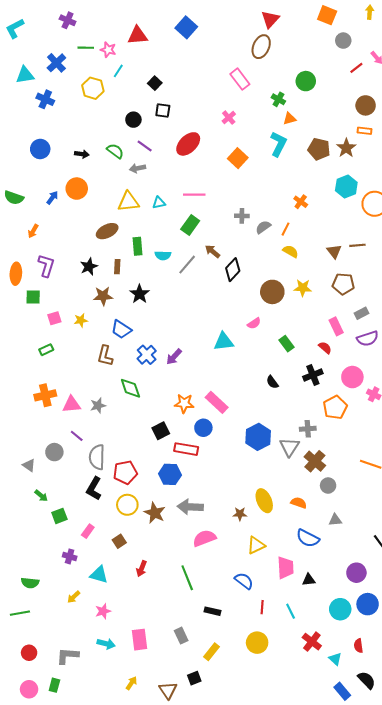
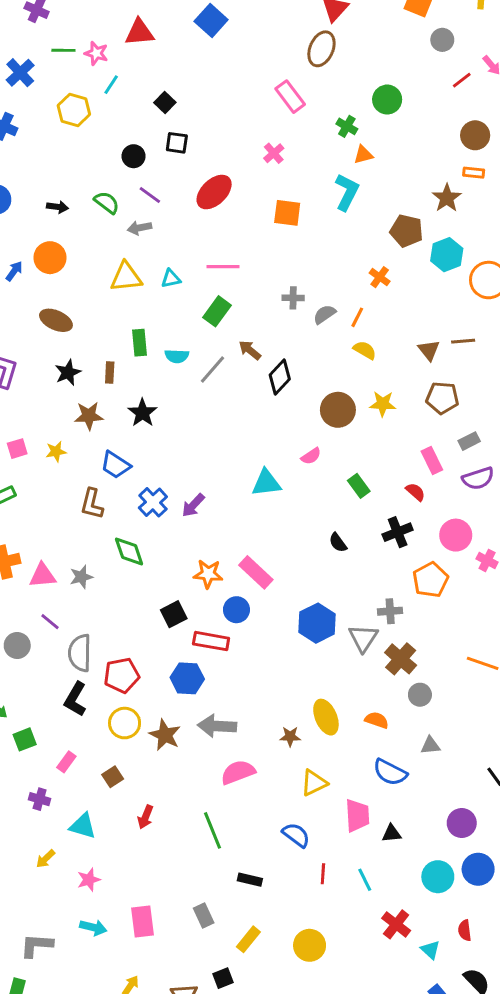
brown pentagon: (319, 149) -> (407, 231), moved
orange square: (238, 158) -> (287, 213), turned -36
brown ellipse: (107, 231) -> (56, 320), moved, turned 50
yellow circle: (257, 643) -> (310, 945), moved

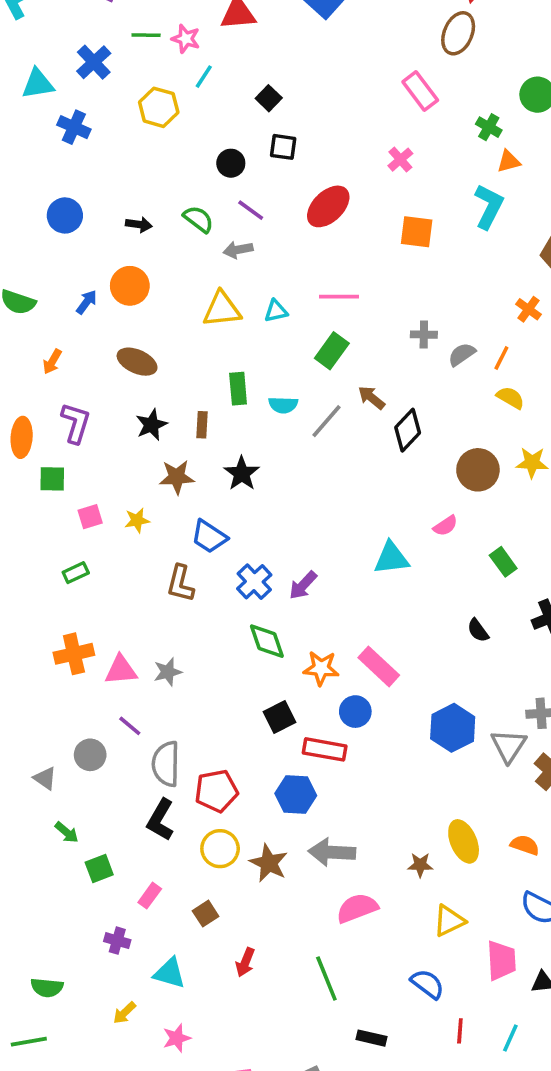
green diamond: (129, 552) -> (267, 641), moved
cyan line: (365, 880) -> (510, 1038), turned 50

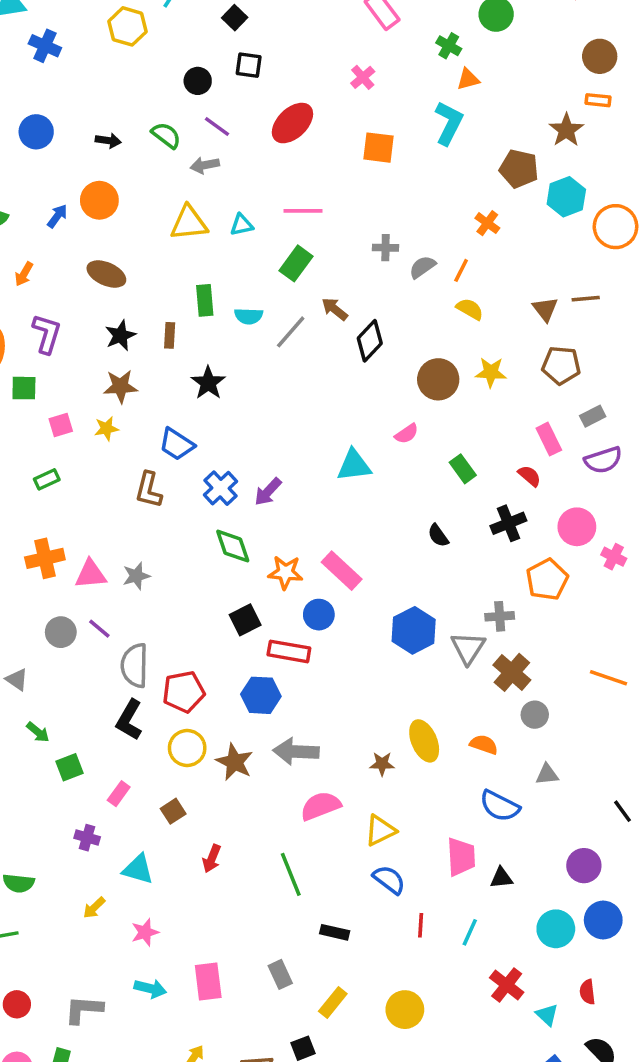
brown star: (177, 477) -> (120, 386), moved
gray circle: (90, 755) -> (61, 632), moved
yellow triangle: (449, 921) -> (380, 830), moved

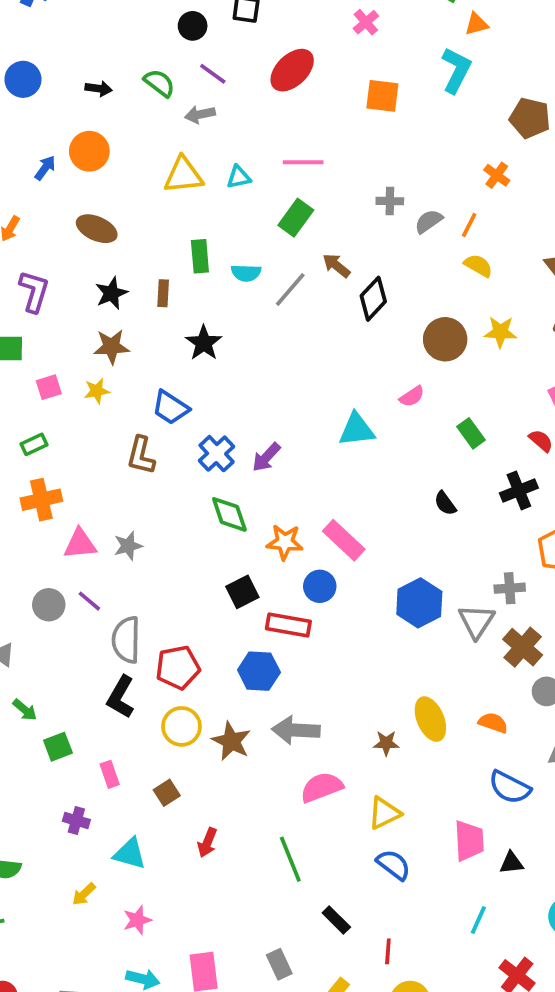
orange cross: (45, 558) -> (41, 500), moved
pink rectangle: (119, 794) -> (110, 774), turned -55
red line: (421, 925) -> (388, 951), moved
black rectangle: (335, 932) -> (336, 920), turned 32

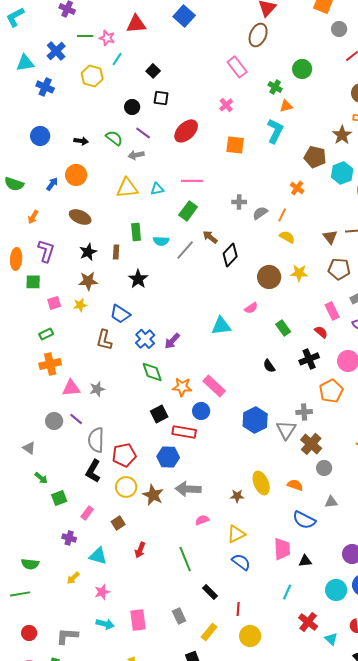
pink rectangle: (110, 774) -> (87, 513), turned 56
pink semicircle: (322, 787) -> (202, 520), size x0.6

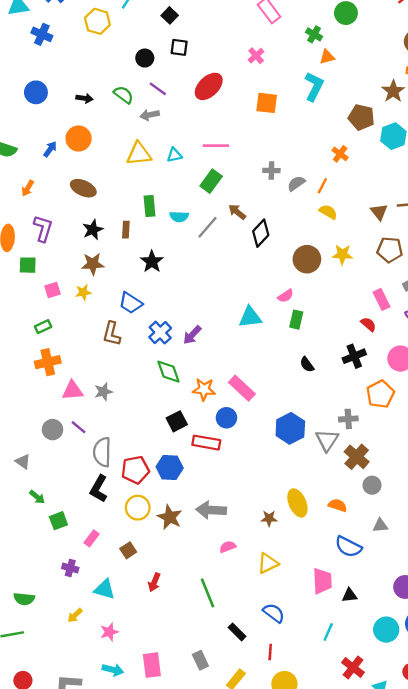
green rectangle: (283, 328) -> (296, 320), moved, turned 49
blue hexagon: (168, 457) -> (170, 467), moved
blue semicircle: (241, 562) -> (274, 613), moved

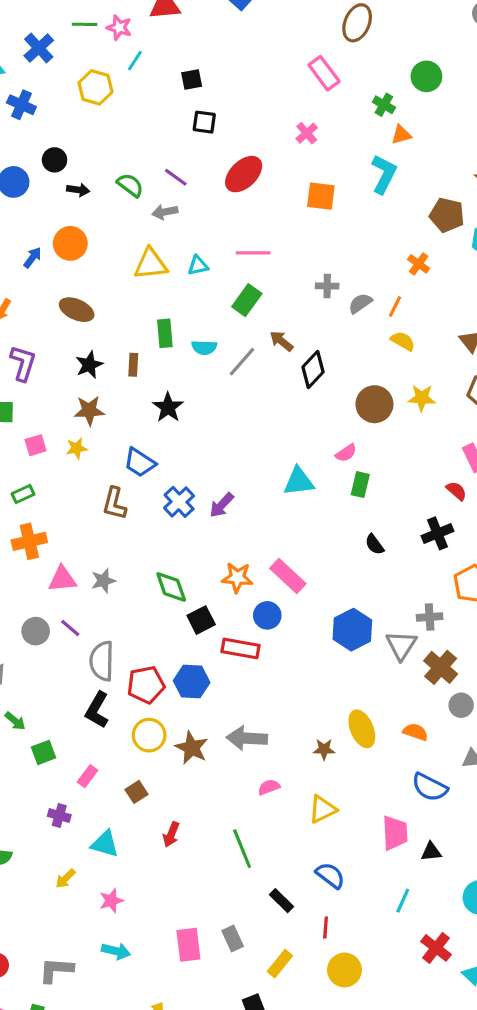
black square: (170, 15) -> (192, 80), turned 35
black circle: (145, 58) -> (55, 160), moved
green diamond: (168, 372) -> (171, 587), moved
pink rectangle: (152, 665) -> (188, 945), moved

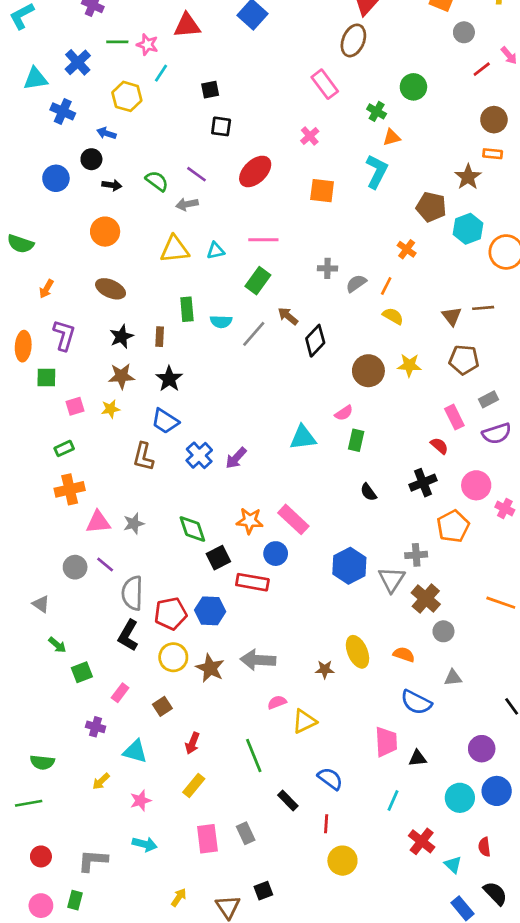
blue arrow: (32, 258) -> (106, 133), moved, turned -108
black star: (168, 407) -> (169, 379), moved
yellow triangle: (322, 809) -> (304, 721), moved
yellow rectangle: (280, 964) -> (194, 786), moved

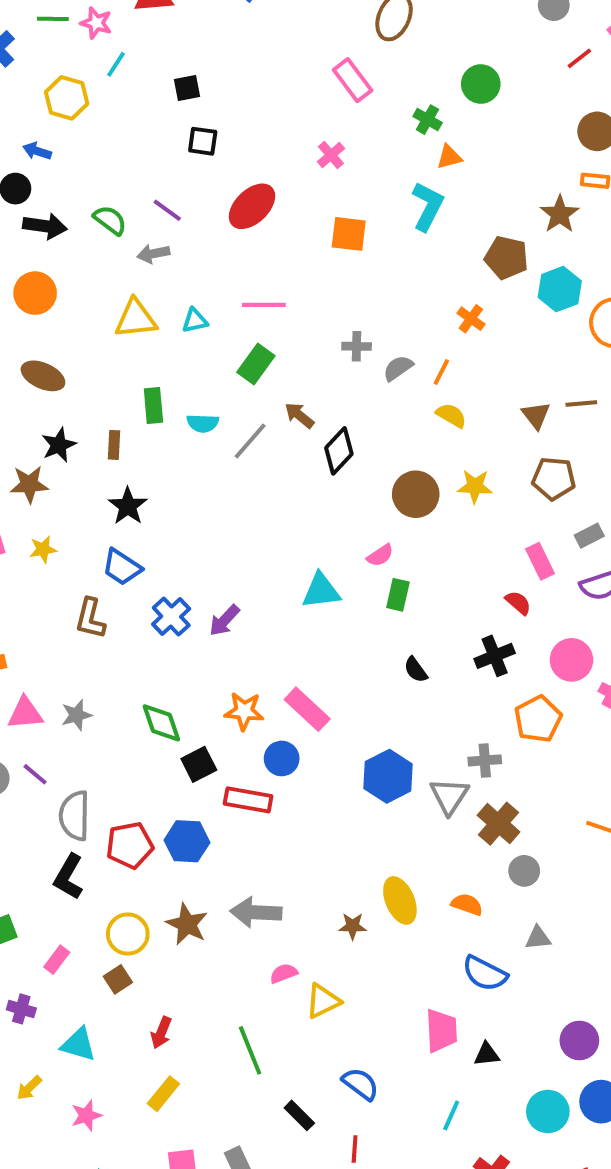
black arrow: (112, 185) -> (45, 226), size x1.5
brown star: (121, 376) -> (29, 484), moved
yellow circle: (173, 657) -> (128, 934), moved

